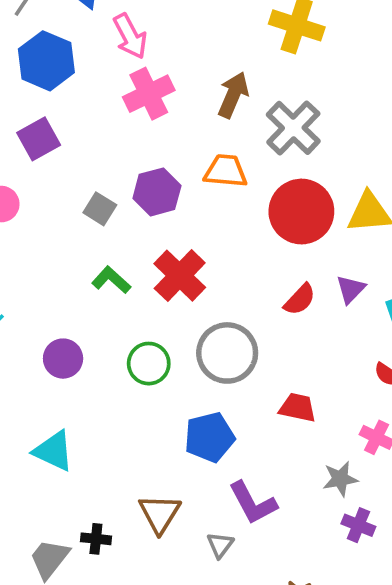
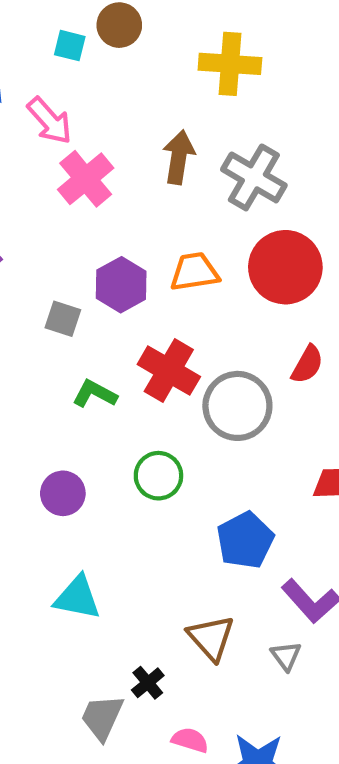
orange trapezoid: (226, 171) -> (194, 272), moved
gray circle: (227, 353) -> (237, 406), moved
black cross: (96, 539) -> (148, 683), turned -32

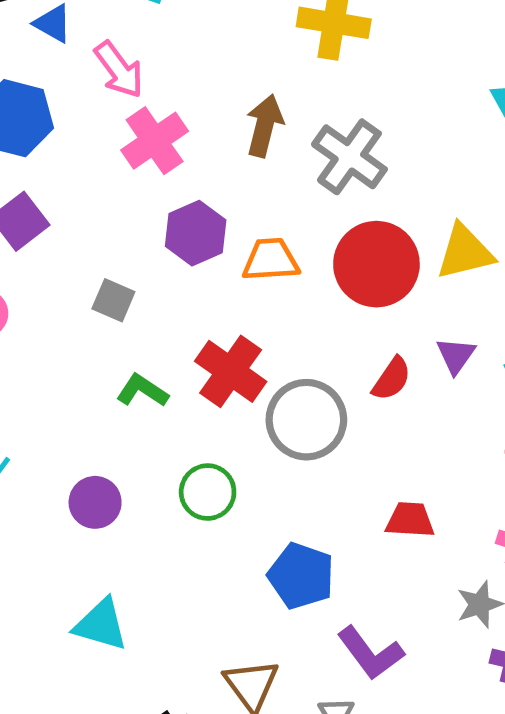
purple hexagon: (121, 285) -> (196, 233), moved
blue pentagon: (245, 540) -> (301, 576), turned -30

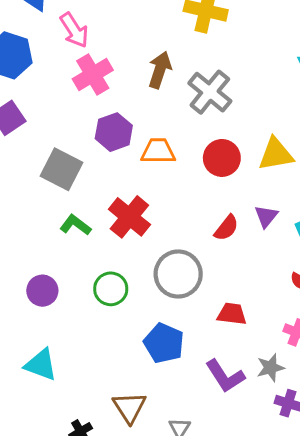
red circle: (376, 264) -> (222, 158), size x0.7
gray square: (113, 300) -> (62, 169), size x1.6
gray circle: (306, 420) -> (178, 274), moved
purple L-shape: (371, 653) -> (225, 376), moved

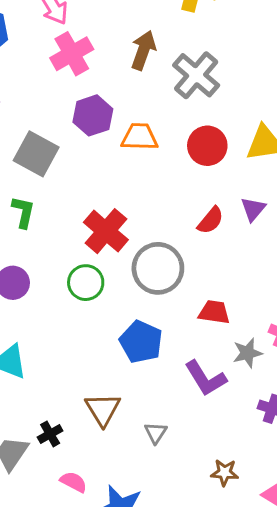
red cross: (129, 217) -> (106, 231), moved
green L-shape: (75, 225) -> (23, 212), moved, turned 64
gray star: (270, 368) -> (247, 353), moved

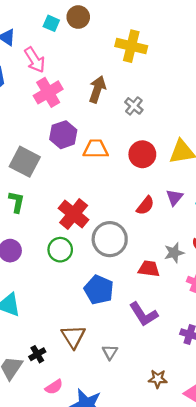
gray cross: (196, 75) -> (134, 106), size x0.6
gray star: (247, 353) -> (174, 253), moved
pink semicircle: (74, 482) -> (54, 387), turned 120

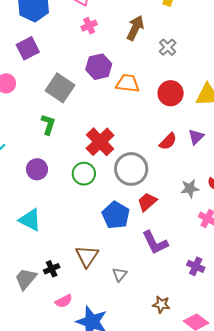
pink cross: (48, 92) -> (89, 26), size x0.6
red trapezoid: (149, 269) -> (147, 202), moved, turned -55

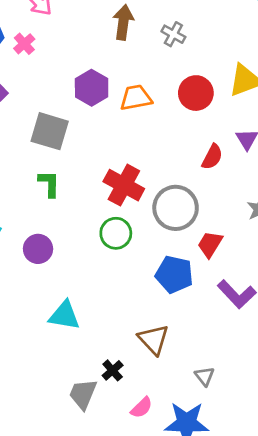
pink cross: (89, 26) -> (24, 44), moved
purple circle: (37, 169) -> (38, 249), moved
gray triangle: (120, 274) -> (205, 376), moved

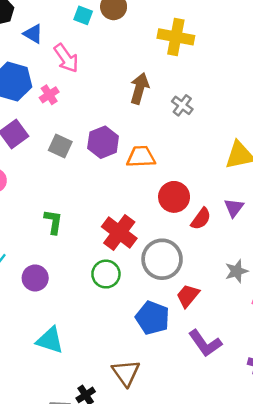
red circle: (196, 93) -> (174, 197), moved
gray square: (50, 131) -> (60, 146), moved, size x0.7

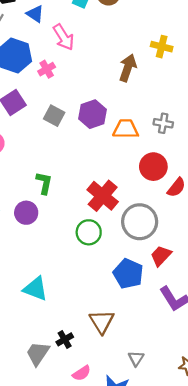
yellow cross: (176, 37) -> (162, 47), moved, size x0.7
gray cross: (182, 105) -> (163, 123), moved, turned -30
purple circle: (35, 278) -> (26, 213), moved

